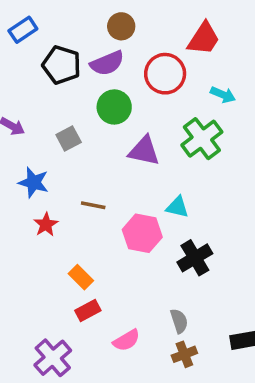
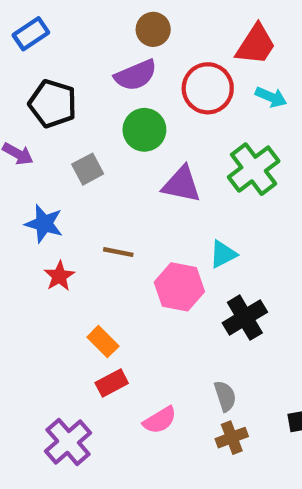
black pentagon: (62, 65) -> (53, 104), moved
cyan arrow: (223, 95) -> (271, 97), moved
cyan triangle: (177, 207) -> (223, 254), turned -40

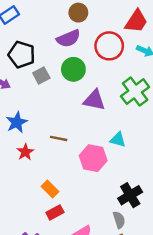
gray square: (88, 169) -> (41, 75), moved
blue star: (44, 224) -> (17, 122), turned 30
cyan triangle: (223, 254) -> (118, 140), turned 42
black cross: (245, 318) -> (130, 195), moved

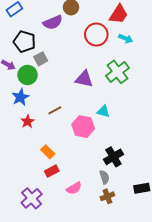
purple semicircle: (68, 38) -> (53, 22), moved
green circle: (73, 69) -> (28, 75), moved
brown line: (59, 138) -> (55, 110), turned -40

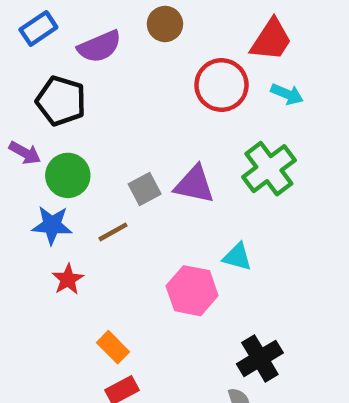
purple semicircle: (53, 22) -> (99, 47), moved
gray square: (41, 59) -> (145, 189), moved
blue star: (20, 97) -> (52, 225), turned 30
brown line: (55, 110) -> (113, 232), moved

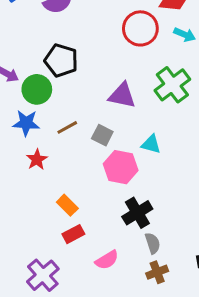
black pentagon: (61, 101) -> (61, 60), moved
gray square: (145, 189) -> (102, 135), moved, turned -35
black cross: (260, 358) -> (137, 213), moved

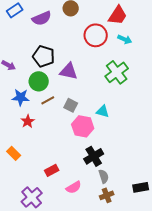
green circle: (37, 89) -> (39, 81), moved
purple triangle: (122, 95) -> (69, 71), moved
orange rectangle: (67, 205) -> (14, 153), moved

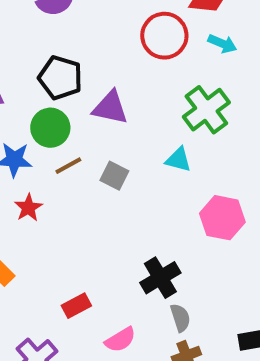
cyan triangle: (103, 111) -> (178, 160), moved
pink hexagon: (83, 126) -> (222, 218), moved

